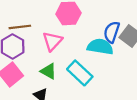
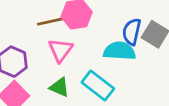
brown line: (20, 27) -> (51, 21), moved

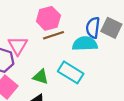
brown line: (51, 21) -> (54, 35), moved
pink triangle: (60, 50) -> (18, 46), moved

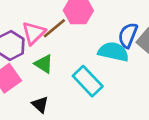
brown line: (54, 35) -> (54, 28), moved, turned -36
green triangle: (41, 77) -> (44, 64), moved

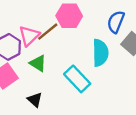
blue semicircle: (128, 35) -> (116, 22), moved
cyan semicircle: (113, 52) -> (100, 53), turned 76

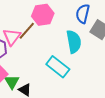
green triangle: (38, 63) -> (12, 82), moved, turned 35

